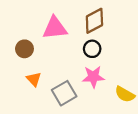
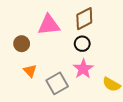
pink star: (93, 77) -> (83, 69), turned -30

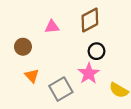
pink triangle: (49, 25) -> (52, 27), size x0.6
black circle: (82, 44) -> (97, 51), moved

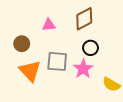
orange triangle: (32, 76) -> (30, 71), size x1.6
gray square: (61, 89) -> (57, 61), moved, turned 35

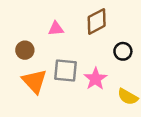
black circle: (91, 48) -> (123, 51), moved

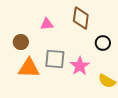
brown diamond: (97, 21) -> (81, 18), turned -55
orange triangle: (34, 81) -> (29, 68), turned -45

